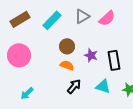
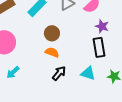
purple star: (91, 55) -> (102, 26), moved
cyan arrow: (27, 93) -> (13, 72), moved

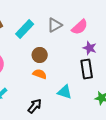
black arrow: (59, 73) -> (35, 106), moved
cyan triangle: (88, 73) -> (65, 92), moved

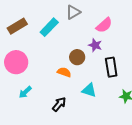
gray triangle: (55, 25) -> (73, 12), moved
purple star: (90, 48) -> (95, 45), moved
brown circle: (40, 55) -> (77, 57), moved

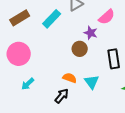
purple star: (95, 45) -> (91, 33), moved
orange semicircle: (64, 72) -> (70, 78), moved
cyan triangle: (89, 90) -> (92, 82), turned 35

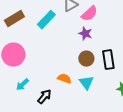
pink semicircle: (107, 17) -> (89, 14), moved
brown circle: (80, 49) -> (86, 59), moved
black arrow: (62, 96) -> (44, 97), moved

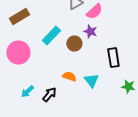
cyan rectangle: (46, 20) -> (51, 36), moved
brown circle: (86, 59) -> (74, 44), moved
cyan arrow: (22, 85) -> (27, 92), moved

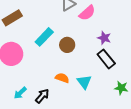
purple star: (90, 32) -> (104, 38), moved
black rectangle: (113, 58) -> (106, 59), turned -30

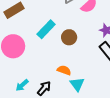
cyan triangle: (84, 82) -> (77, 84), moved

